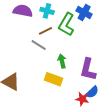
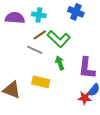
green L-shape: (66, 24) -> (59, 39), moved, turned -70
yellow rectangle: (53, 79) -> (41, 82), moved

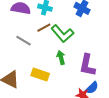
gray line: (35, 50) -> (23, 41), moved

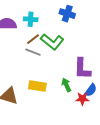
gray line: (23, 41) -> (33, 52), moved
green arrow: (61, 58) -> (66, 85), moved

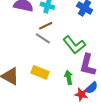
green L-shape: (52, 42) -> (74, 45), moved

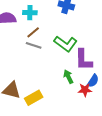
yellow rectangle: (40, 72) -> (34, 98), moved, turned -36

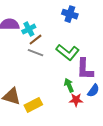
cyan cross: (30, 13) -> (29, 29), moved, turned -32
red star: (85, 90) -> (76, 100), moved

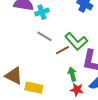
brown line: (36, 40) -> (62, 50), moved
yellow rectangle: (33, 105) -> (34, 88), turned 30

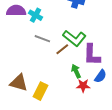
cyan cross: (42, 12) -> (35, 15), turned -32
yellow rectangle: (34, 88) -> (40, 91), turned -66

